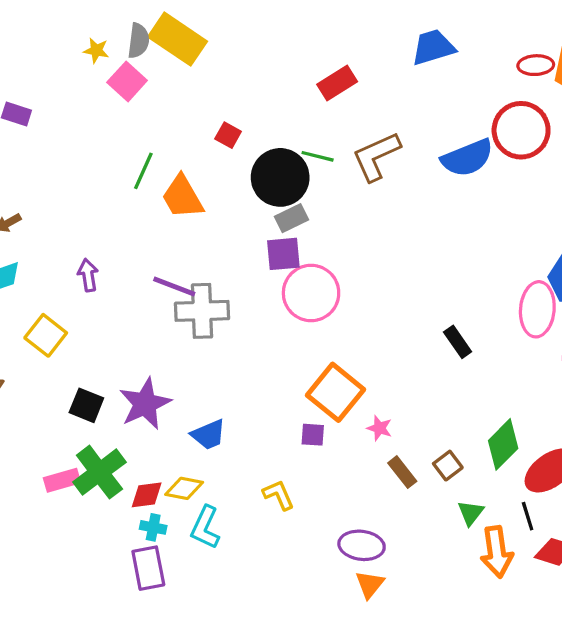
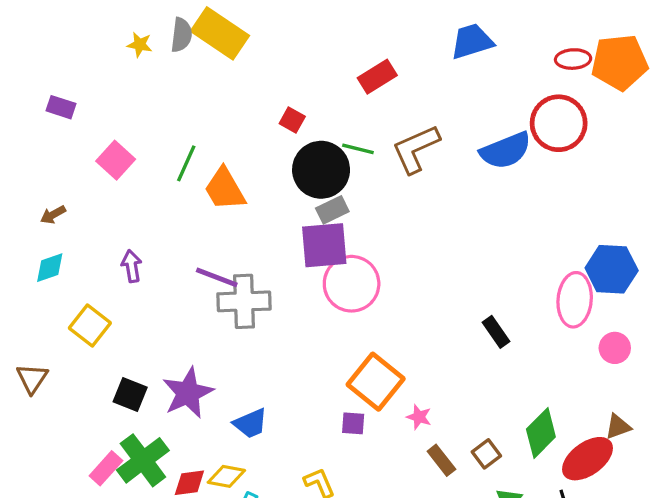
pink square: (127, 81) -> (116, 160), moved
red square: (228, 135) -> (292, 120), moved
purple square: (283, 254) -> (324, 245), size x1.4
pink rectangle: (62, 480) -> (106, 468), turned -32

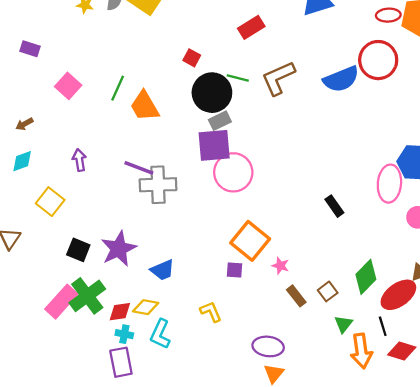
pink rectangle: (106, 468) -> (61, 302), size x1.4

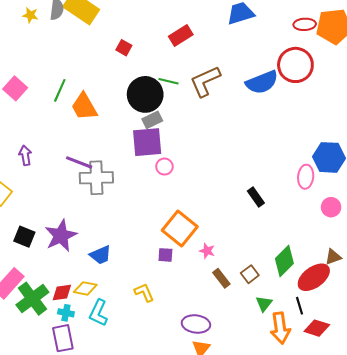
red square: (192, 58) -> (124, 48), moved
pink circle: (233, 172) -> (164, 167), size x0.5
pink ellipse: (389, 184) -> (306, 177), size x0.7
green cross: (87, 296) -> (32, 299), moved

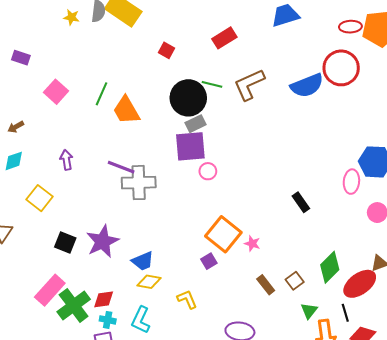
pink star: (207, 251) -> (252, 244), moved
purple square: (165, 255) -> (209, 261), turned -35
yellow diamond: (85, 288) -> (149, 282), moved

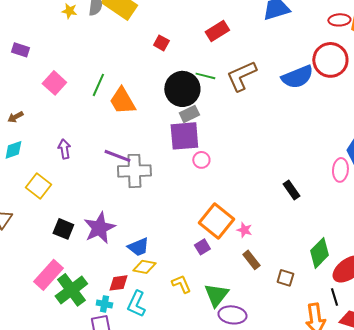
brown square: (295, 281) -> (285, 278), moved, turned -36
brown rectangle: (266, 285) -> (251, 260), moved
red diamond: (104, 299) -> (118, 283), moved
green triangle: (309, 311) -> (216, 295), moved, size x1.5

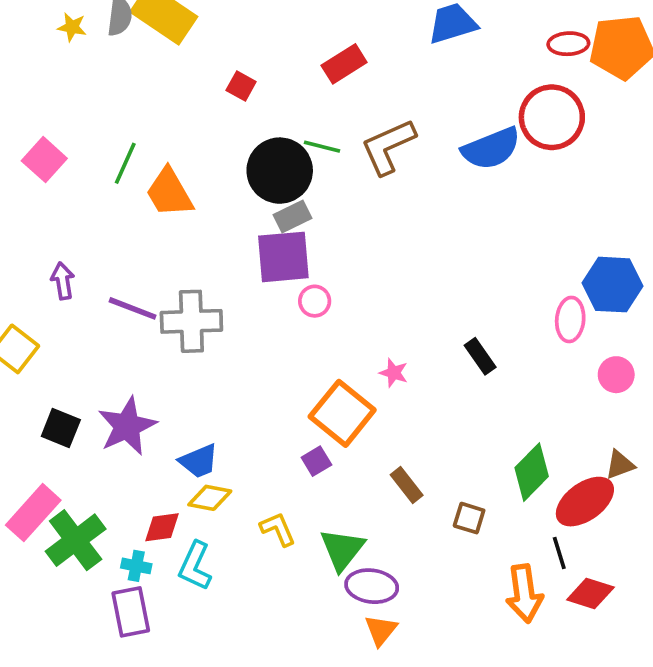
purple line: (117, 156) -> (133, 308), moved
pink star: (244, 230) -> (394, 373), moved

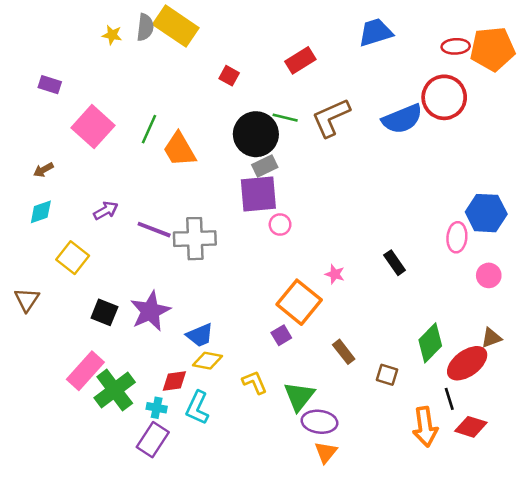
pink square: (44, 160) -> (93, 127), size x1.4
purple arrow: (63, 281) -> (106, 211), turned 70
purple rectangle: (131, 612) -> (153, 440), turned 44

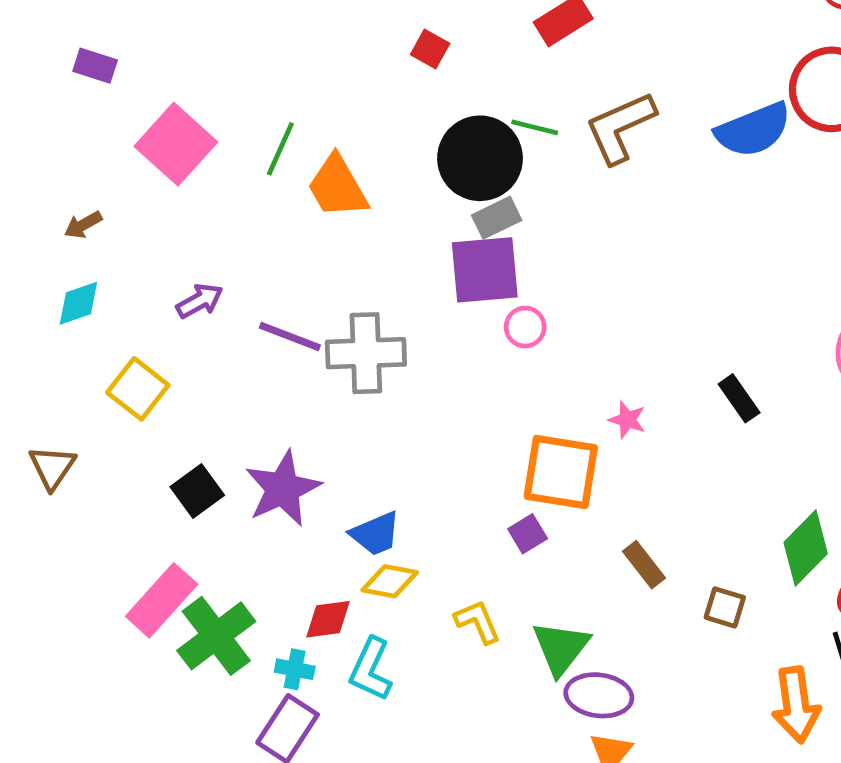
orange square: (299, 302) -> (561, 472), turned -30
black square: (104, 312) -> (197, 491), turned 32

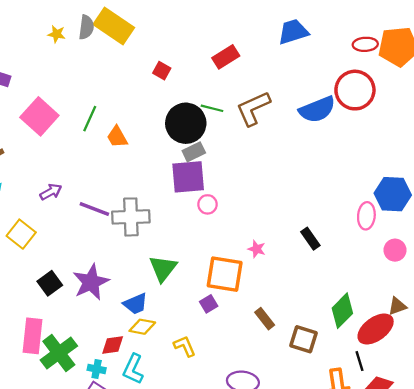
orange trapezoid: (337, 187) -> (117, 137), size x0.7
pink rectangle: (162, 600) -> (33, 336), turned -36
brown square: (725, 607) -> (304, 339), size x1.4
green triangle: (561, 648) -> (163, 268), moved

